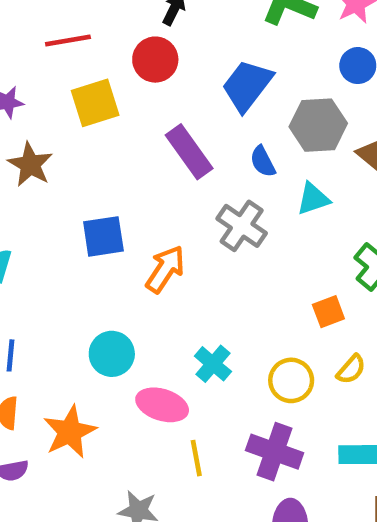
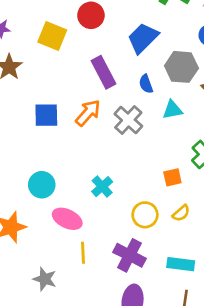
yellow square: (95, 103) -> (52, 36), turned 32
orange arrow: (165, 269) -> (88, 113), moved
cyan cross: (213, 364) -> (102, 187), moved

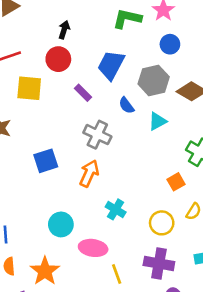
purple rectangle: (103, 72) -> (83, 93), moved, size x0.6
orange arrow: (88, 113) -> (89, 173), moved
gray cross: (128, 120) -> (97, 135), moved

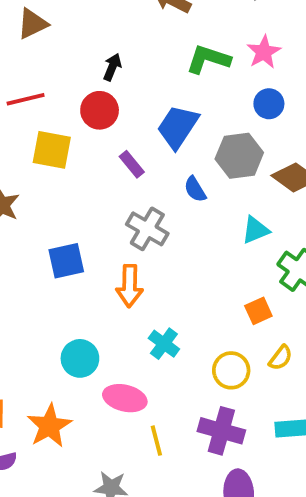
cyan triangle: (157, 121) -> (255, 230), moved
orange arrow: (89, 173) -> (130, 286), turned 152

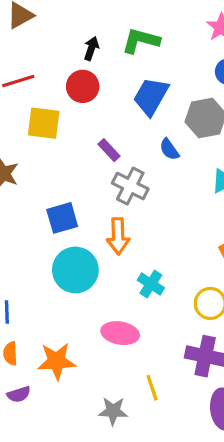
green L-shape: (208, 59) -> (141, 41), moved
purple rectangle: (132, 164) -> (109, 150), moved
cyan circle: (80, 358) -> (75, 270), moved, size x1.4
orange star: (49, 426) -> (57, 361), turned 30
yellow line: (156, 441) -> (152, 388), moved

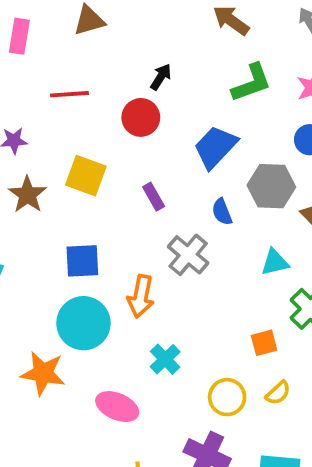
green L-shape: (141, 41) -> (251, 83), moved, turned 132
yellow square: (44, 123) -> (86, 176), moved
gray cross: (130, 186) -> (188, 255), moved
orange star: (57, 361) -> (43, 373), moved

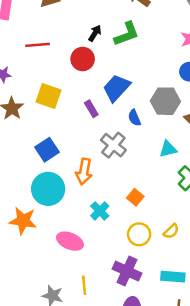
green L-shape: (251, 83) -> (127, 34), moved
blue trapezoid: (215, 147) -> (116, 88), moved
blue square: (82, 261) -> (47, 150), turned -30
orange square: (264, 343) -> (135, 197), moved, turned -35

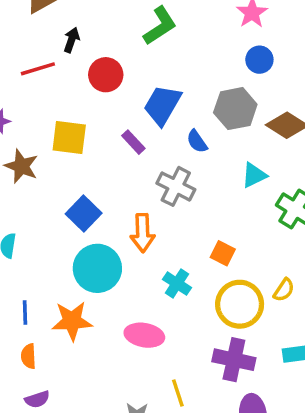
black arrow: (95, 33) -> (72, 40), moved
yellow circle: (139, 234) -> (240, 304), size x1.4

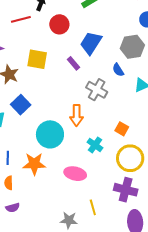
blue semicircle: (197, 141) -> (118, 70), moved
blue square: (84, 213) -> (21, 105), moved

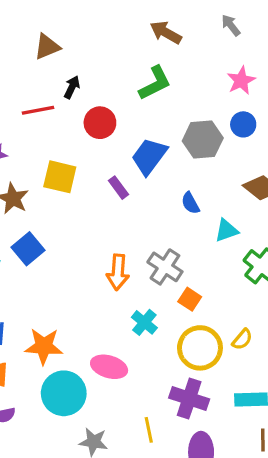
gray hexagon: (132, 47) -> (203, 140), moved
gray cross: (97, 90) -> (165, 267), moved
cyan circle: (50, 134) -> (64, 393), moved
yellow line: (93, 207) -> (149, 430), moved

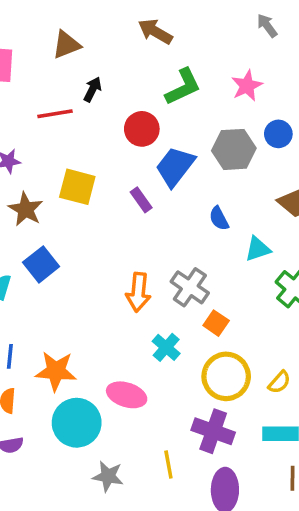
brown arrow: (166, 32) -> (155, 31), moved
pink star: (241, 81) -> (247, 86), moved
red circle: (100, 123) -> (142, 129), moved
yellow semicircle: (242, 339) -> (279, 382), moved

